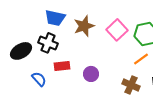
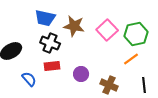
brown star: (84, 26) -> (74, 26), turned 30
black cross: (48, 43) -> (50, 43), moved
brown cross: (131, 85) -> (109, 85), moved

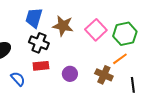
blue trapezoid: (45, 18) -> (34, 18), turned 95
brown cross: (109, 85) -> (104, 75), moved

